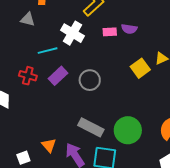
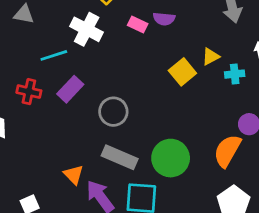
pink rectangle: (110, 32) -> (138, 25), turned 32
gray circle: (90, 80) -> (113, 112), moved
orange triangle: (49, 145) -> (74, 175), moved

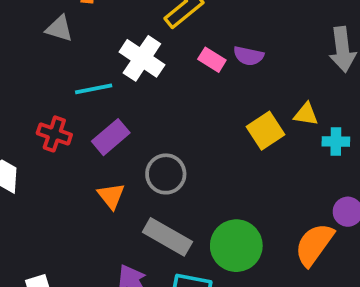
yellow triangle: (211, 57) -> (306, 114), turned 30
orange triangle: (74, 175) -> (111, 196), moved

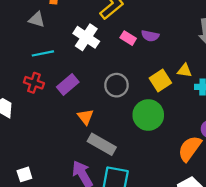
cyan line: (94, 89) -> (43, 53), moved
gray circle: (166, 174) -> (116, 85), moved
orange triangle: (111, 196) -> (86, 117), moved
green circle: (236, 246) -> (148, 115), moved

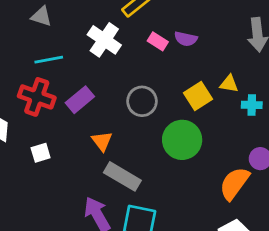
red cross: (34, 83) -> (37, 97), size x1.4
white square: (24, 174) -> (41, 153), moved

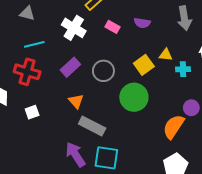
purple semicircle: (186, 39) -> (142, 23), moved
purple rectangle: (80, 100) -> (70, 67), moved

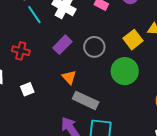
cyan line: (34, 44) -> (34, 15), moved, turned 72
red cross: (27, 72) -> (21, 51), size x0.7

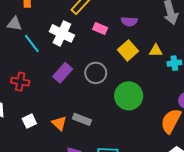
yellow square: (133, 40) -> (128, 50), moved
orange triangle: (69, 77) -> (59, 123), moved
gray rectangle: (86, 100) -> (82, 119), moved, size x0.7

